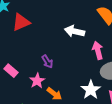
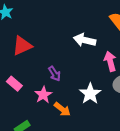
red triangle: (21, 22) -> (22, 46), moved
white star: (91, 90) -> (90, 94), moved

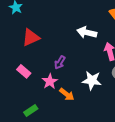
purple arrow: (54, 74) -> (60, 62), turned 64
white star: (90, 94) -> (92, 80), turned -30

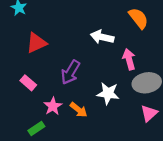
purple arrow: (60, 62) -> (70, 72), size x1.5
pink star: (50, 81) -> (53, 106), moved

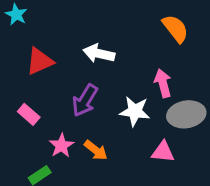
white arrow: (102, 37) -> (99, 53), moved
white star: (108, 93) -> (135, 111), moved
pink triangle: (149, 113) -> (163, 152), moved, turned 48

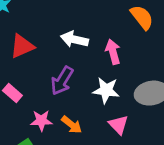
pink arrow: (163, 83) -> (113, 52), moved
pink star: (61, 146) -> (41, 121), turned 30
pink triangle: (163, 152) -> (118, 125), moved, turned 40

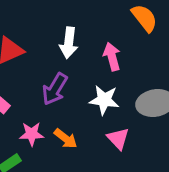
white arrow: (74, 39) -> (69, 43), turned -96

